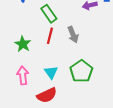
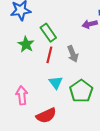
green star: (23, 44) -> (26, 44), moved
cyan triangle: (51, 72) -> (56, 83), moved

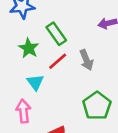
red line: (49, 55) -> (58, 61), turned 35
cyan triangle: (56, 83) -> (35, 82), moved

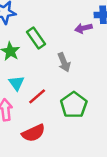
red line: (58, 61) -> (37, 96), moved

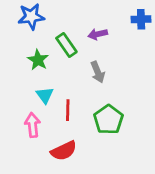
purple arrow: (83, 28) -> (98, 34), moved
red line: (37, 96) -> (68, 110), turned -48

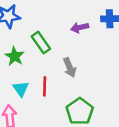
purple arrow: (98, 34) -> (80, 28), moved
red line: (68, 110) -> (45, 86), moved

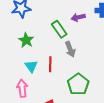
green rectangle: (41, 43) -> (59, 29), moved

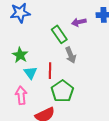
green star: (26, 40) -> (20, 55), moved
green pentagon: (78, 84) -> (62, 91), moved

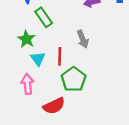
green rectangle: (59, 34) -> (44, 17), moved

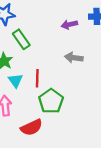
gray arrow: (83, 39) -> (74, 58), moved, turned 120

